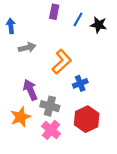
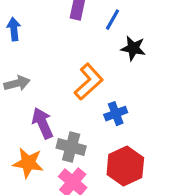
black star: (99, 25) -> (133, 48), moved
gray arrow: (27, 48) -> (17, 83), moved
orange star: (21, 117) -> (28, 163), turned 30

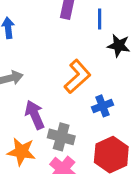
blue line: (113, 20) -> (100, 19), turned -30

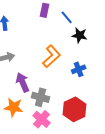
blue line: (100, 19) -> (67, 17), turned -40
blue cross: (102, 106) -> (79, 69), moved

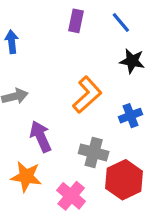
blue line: (67, 17) -> (121, 22), moved
gray cross: (41, 97) -> (94, 152), moved

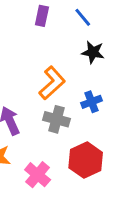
gray cross: (94, 152) -> (56, 119), moved

